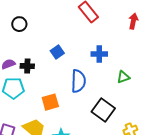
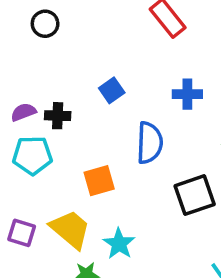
black circle: (19, 24) -> (45, 24), moved
black square: (103, 110) -> (195, 195), turned 35

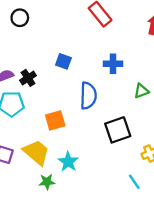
blue square: (112, 90) -> (63, 61), turned -35
black cross: (58, 116) -> (28, 78), turned -35

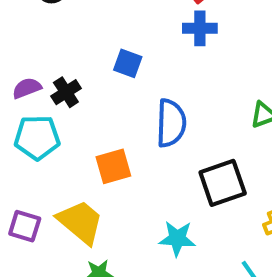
blue cross: (113, 64) -> (200, 28), moved
cyan star: (68, 162) -> (177, 239), moved, turned -30

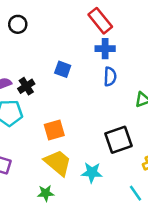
blue semicircle: (171, 123) -> (110, 77), moved, size x0.7
yellow trapezoid: (80, 222) -> (58, 163), moved

